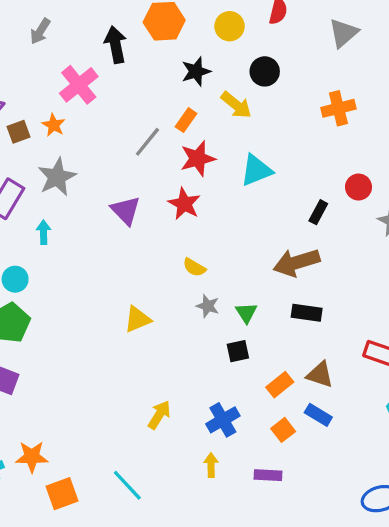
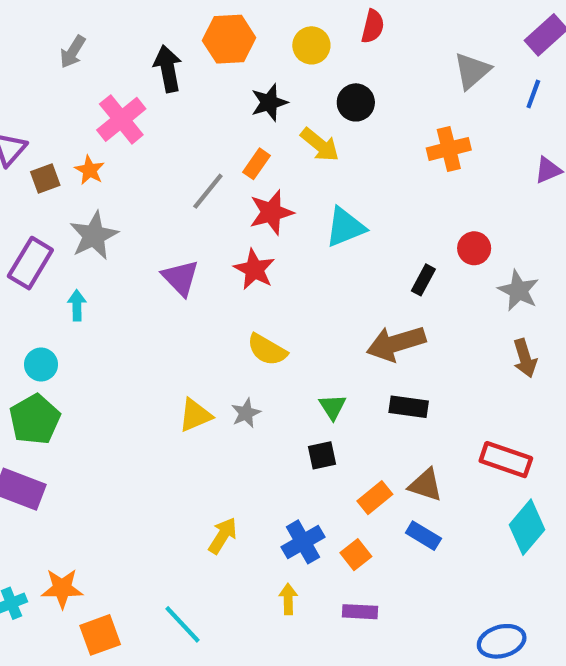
gray triangle: (343, 33) -> (472, 71), moved
yellow semicircle: (194, 267) -> (267, 350), size x1.4
gray star: (208, 306) -> (246, 413), moved, turned 30
orange square: (283, 430) -> (356, 555), moved

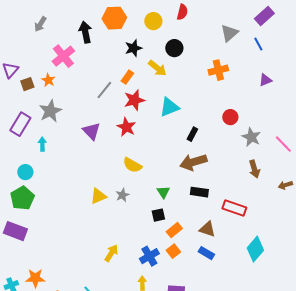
blue line: (533, 94) -> (258, 44), turned -48
black rectangle: (423, 280) -> (192, 134), moved
red rectangle: (506, 460) -> (234, 208), moved
orange rectangle: (375, 498) -> (174, 230), moved
orange square: (356, 555) -> (173, 251), moved

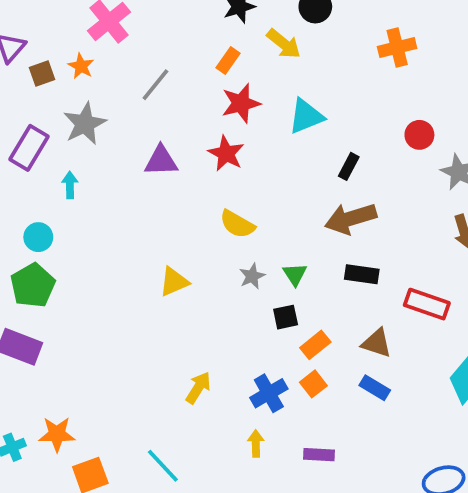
gray line: (104, 90) -> (155, 85), moved
purple triangle: (91, 131) -> (161, 161), turned -48
gray star: (122, 195) -> (252, 276), moved

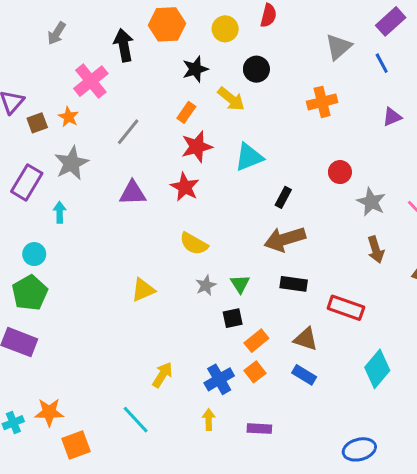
cyan line: (163, 466) -> (136, 420), moved

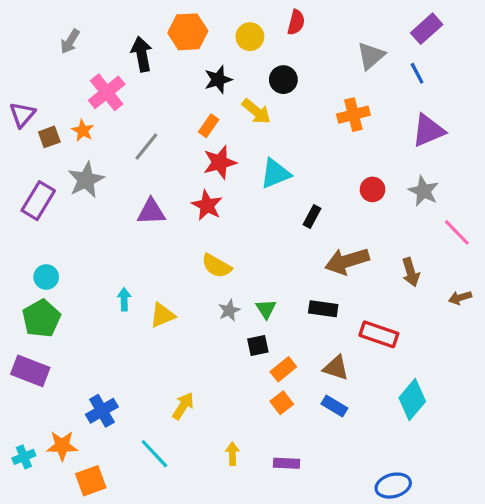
purple triangle: (392, 117) -> (428, 131), size x1.6
gray star: (371, 202) -> (423, 191), moved
cyan arrow: (60, 212) -> (124, 299), moved
brown arrow: (285, 239) -> (347, 261), moved
blue cross: (219, 379) -> (102, 411), moved

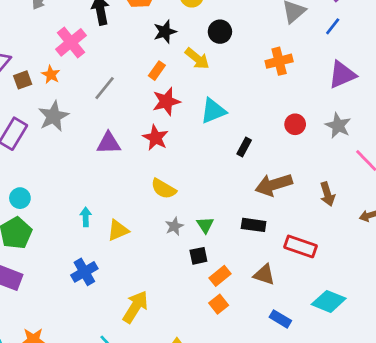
blue line: (417, 73) -> (333, 26), turned 66
cyan diamond: (412, 400) -> (329, 301), turned 72
yellow arrow: (183, 406) -> (135, 307), size x1.4
blue rectangle: (334, 406) -> (280, 319), moved
blue cross: (102, 411) -> (84, 272), moved

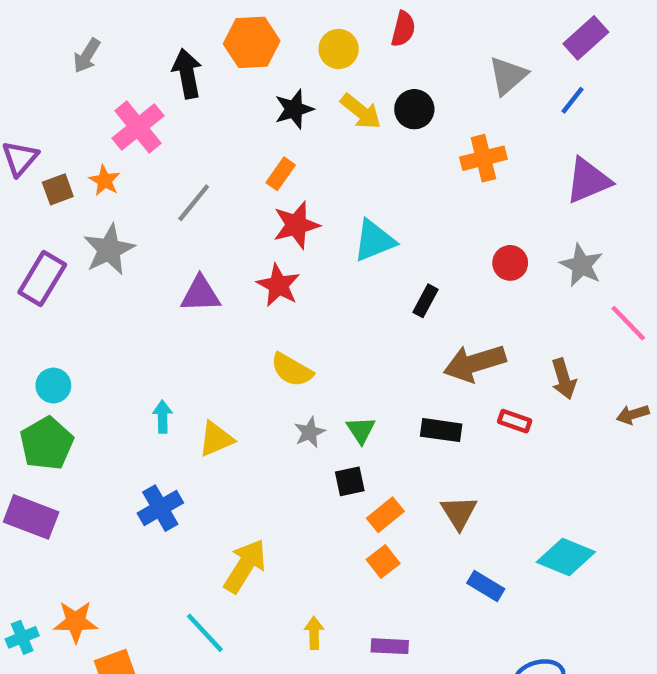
black circle: (220, 32) -> (414, 109), moved
yellow arrow: (197, 58) -> (361, 111), moved
red rectangle: (301, 246) -> (515, 421), moved, size x0.6
brown triangle: (264, 275) -> (459, 513), turned 40

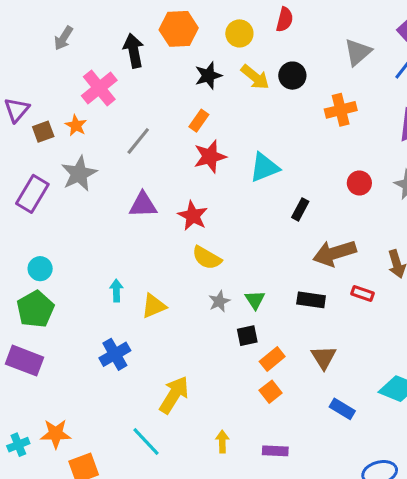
red star: (278, 285) -> (193, 216), moved

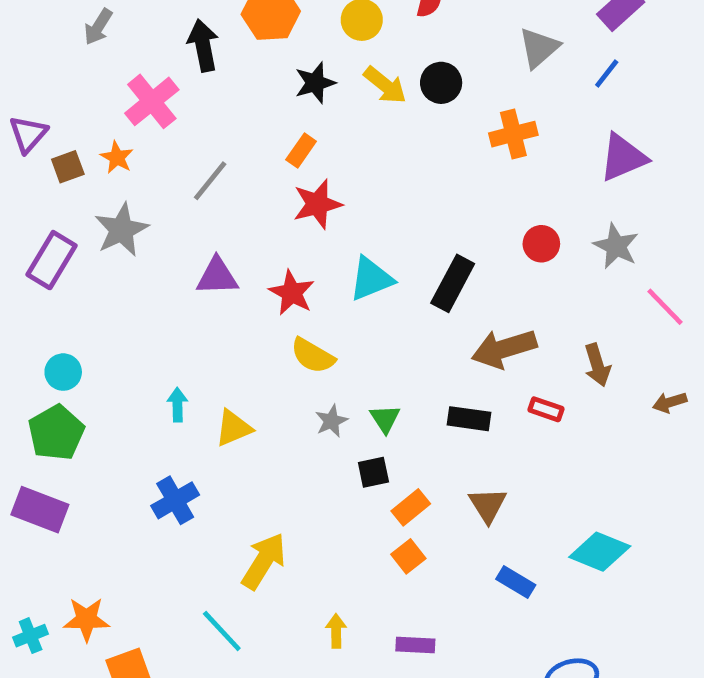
cyan triangle: (264, 167) -> (371, 279), moved
black rectangle: (300, 209) -> (453, 283), size x1.6

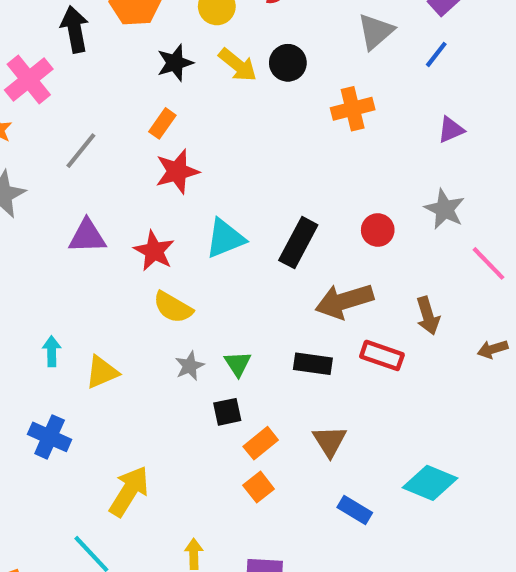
purple triangle: (623, 157) -> (451, 130), size x0.6
red circle: (541, 244) -> (378, 230), moved
red rectangle: (546, 409) -> (382, 355), size x1.4
blue cross: (175, 500) -> (50, 437), turned -36

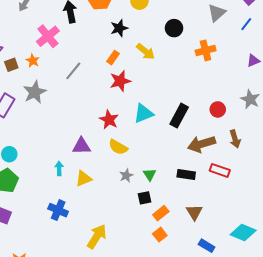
yellow arrow: (238, 65) -> (146, 51), moved
purple triangle: (87, 236) -> (81, 146), moved
brown arrow: (428, 316) -> (235, 139), moved

